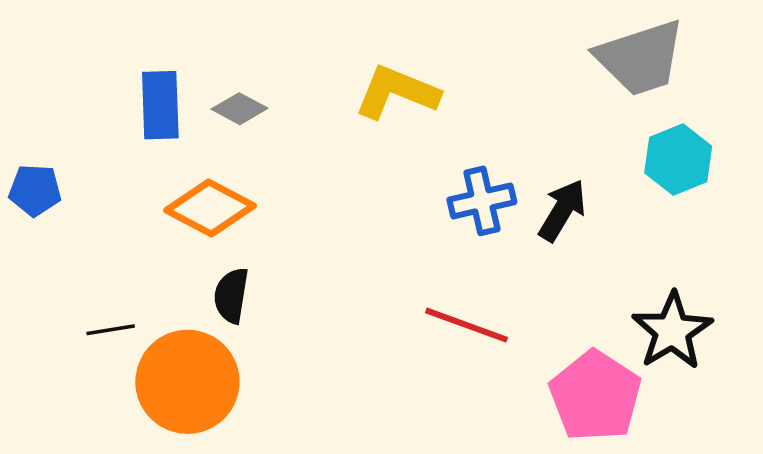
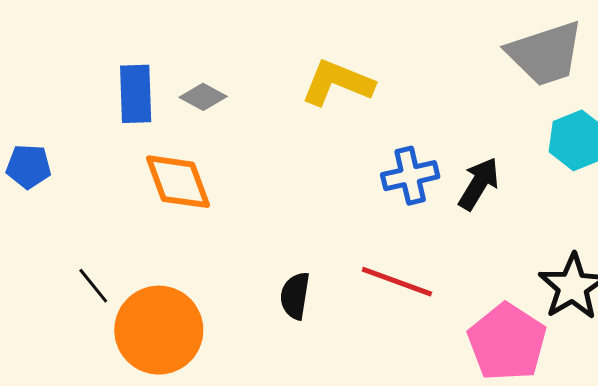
orange diamond: (210, 208) -> (178, 182), turned 42
black semicircle: (231, 295) -> (295, 296), moved
black line: (111, 330) -> (93, 286), turned 60

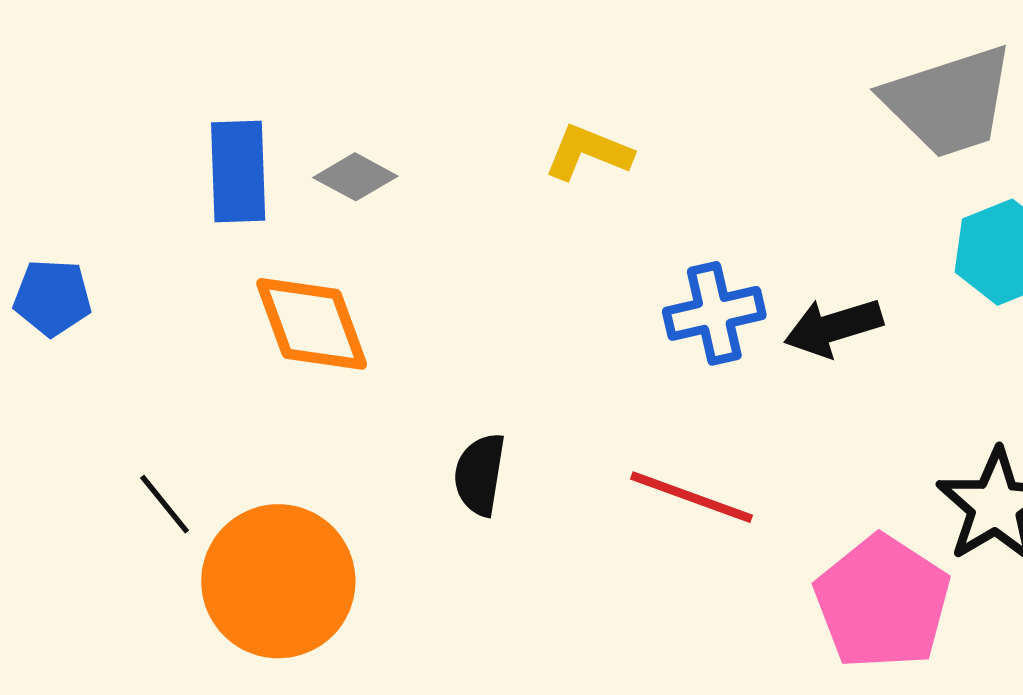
yellow L-shape: (337, 83) -> (588, 152), size x0.7
black arrow: (479, 184) -> (833, 327), turned -138
black semicircle: (295, 296) -> (480, 474), moved

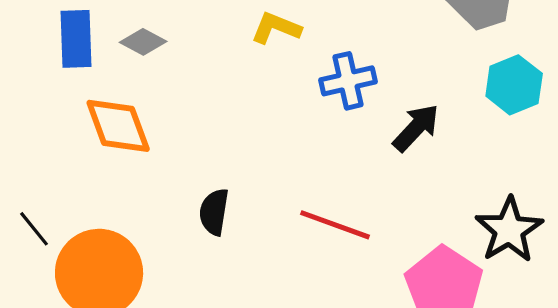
blue cross: (714, 313) -> (348, 81), moved
black arrow: (833, 327) -> (416, 128), turned 150

